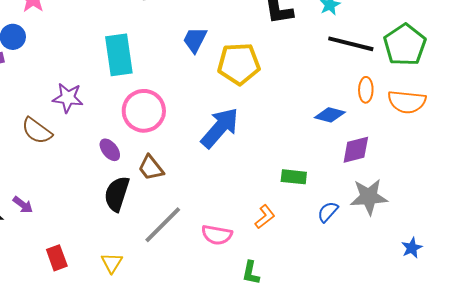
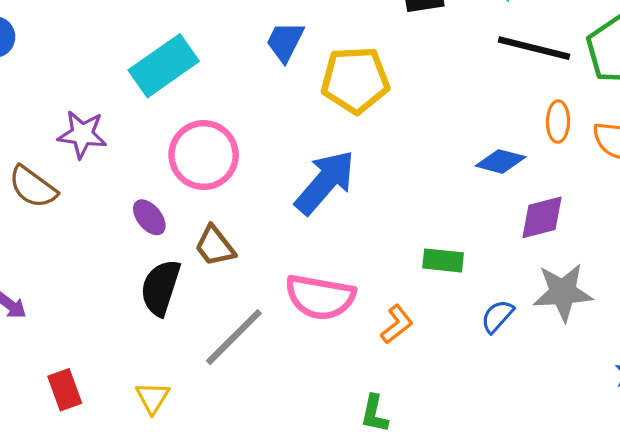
cyan rectangle: (119, 55) -> (164, 66), turned 63
pink semicircle: (217, 235) -> (320, 297), moved, size x1.4

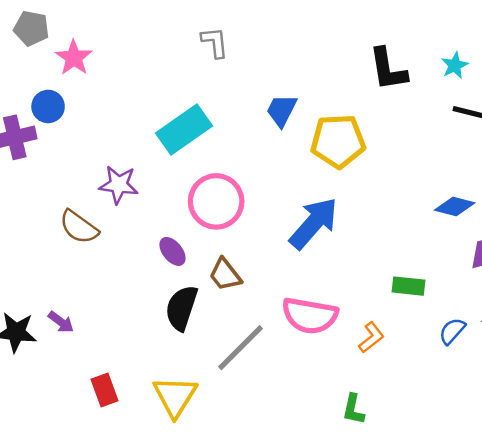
yellow triangle: (153, 398) -> (175, 396), size x1.6

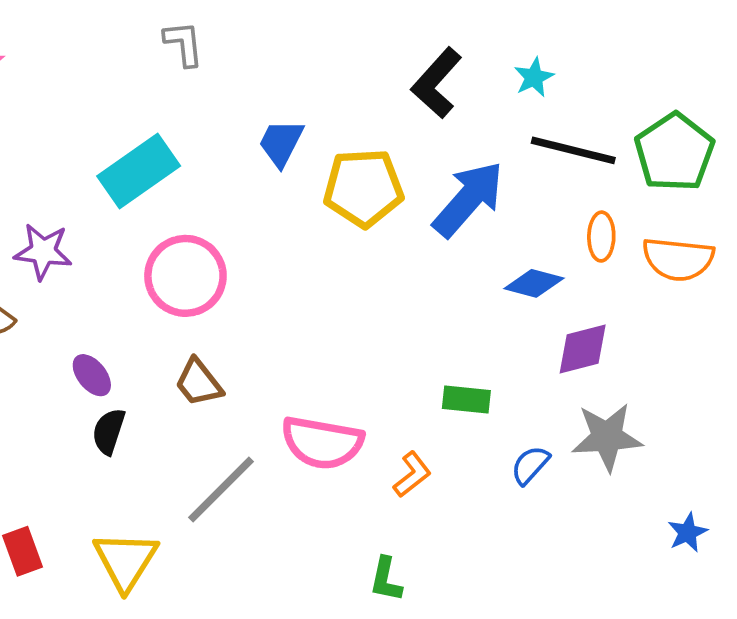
black L-shape: (388, 69) -> (436, 83), turned 51
blue arrow: (314, 223) -> (468, 199), moved
purple ellipse: (172, 251) -> (92, 375), moved
black semicircle: (181, 308) -> (109, 431), moved, size x0.7

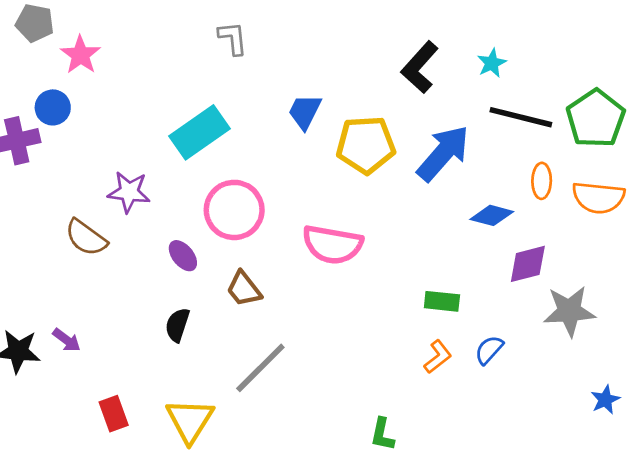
purple ellipse: (92, 375) -> (183, 256), moved
gray star: (607, 437) -> (569, 311), moved
pink semicircle: (322, 443) -> (332, 245), moved
orange L-shape: (412, 474) -> (438, 357), moved

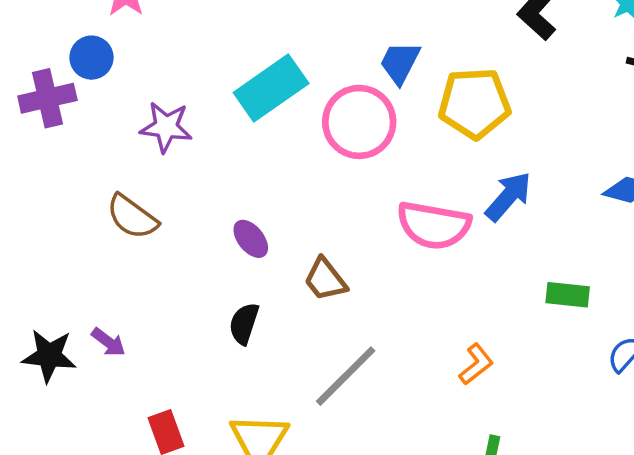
blue arrow: (443, 153) -> (508, 196), moved, size x0.7
purple star: (129, 192) -> (166, 127), moved
pink circle: (234, 210) -> (359, 122), moved
orange L-shape: (438, 357) -> (476, 364), moved

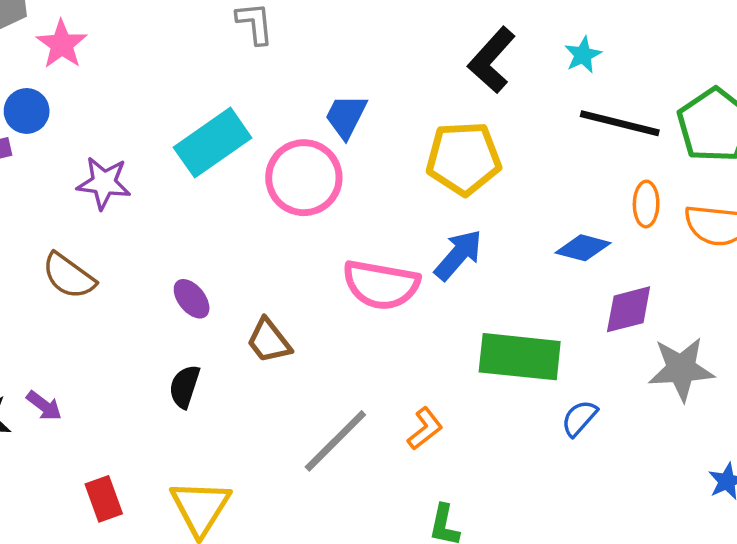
yellow pentagon: (474, 103) -> (464, 158), moved
green rectangle: (568, 295) -> (520, 357), size x1.8
gray line: (346, 376) -> (335, 441), moved

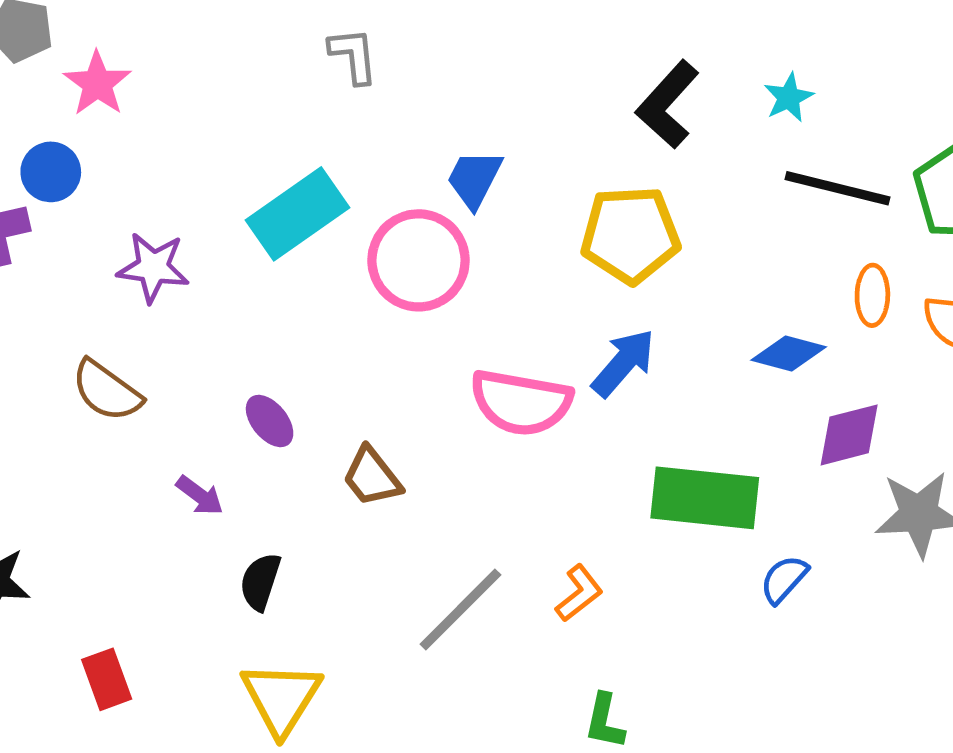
black semicircle: (185, 387) -> (260, 582), moved
purple arrow: (44, 406) -> (200, 495), moved
red rectangle: (104, 499) -> (107, 679), moved

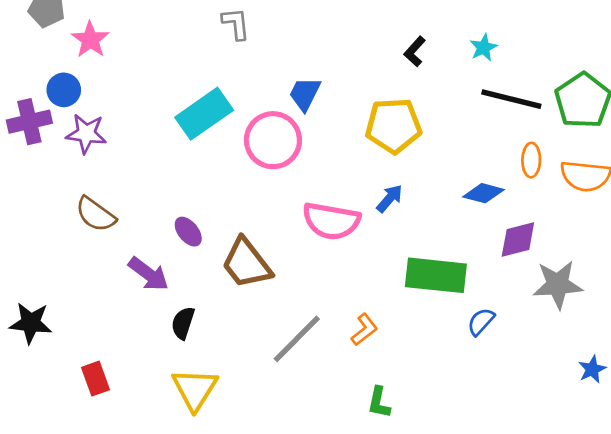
black L-shape: (668, 104) -> (415, 51), size x0.6
purple star: (153, 267) -> (86, 134), moved
blue arrow: (623, 363) -> (390, 198), size x0.7
brown trapezoid: (372, 477) -> (246, 263), size x1.5
purple arrow: (200, 495) -> (148, 274), size x1.5

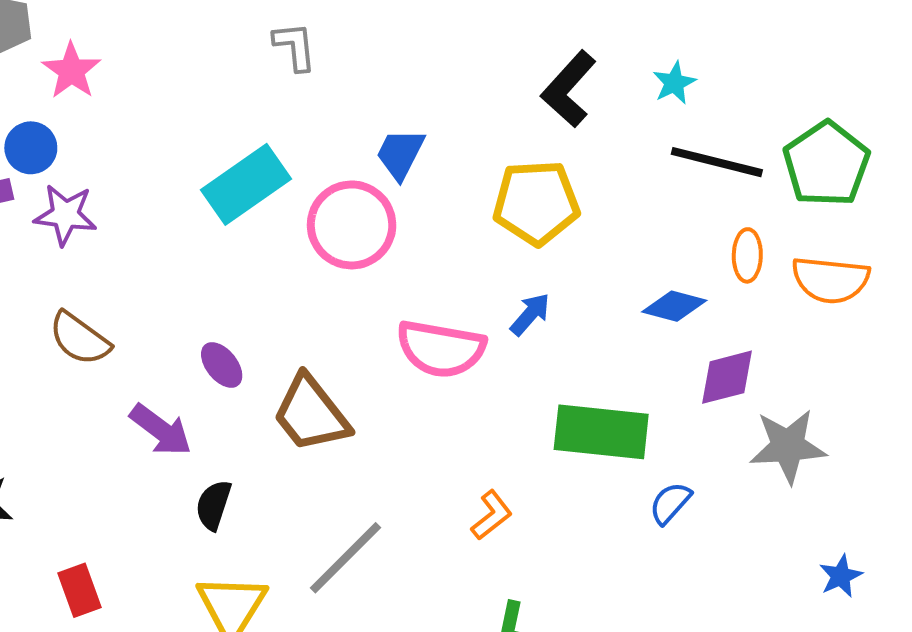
black L-shape: (415, 51) -> (569, 89), size x1.6
gray line: (297, 339) -> (345, 558), moved

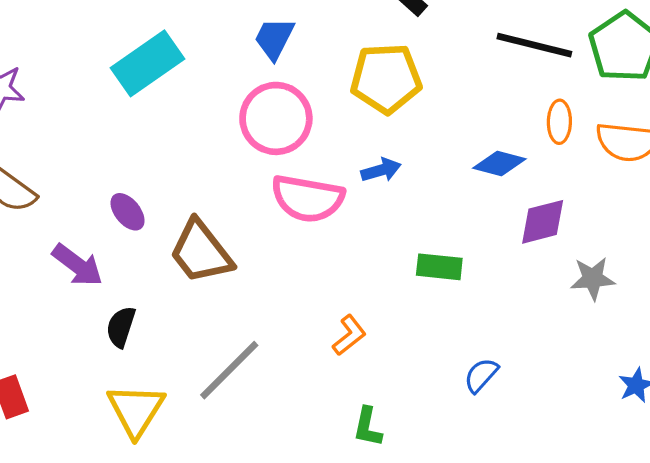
pink circle: (352, 225) -> (276, 118), moved
blue arrow: (530, 314) -> (381, 170), turned 33
green rectangle: (601, 432) -> (439, 267), size x0.6
gray star: (788, 446) -> (593, 279), size x0.7
blue semicircle: (670, 503) -> (481, 375), moved

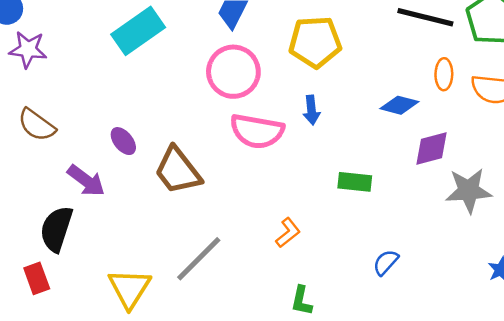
blue arrow: (381, 170) -> (311, 110), turned 100
gray star: (593, 279) -> (469, 191), size x1.4
black semicircle: (121, 327) -> (56, 229), moved, size x1.5

